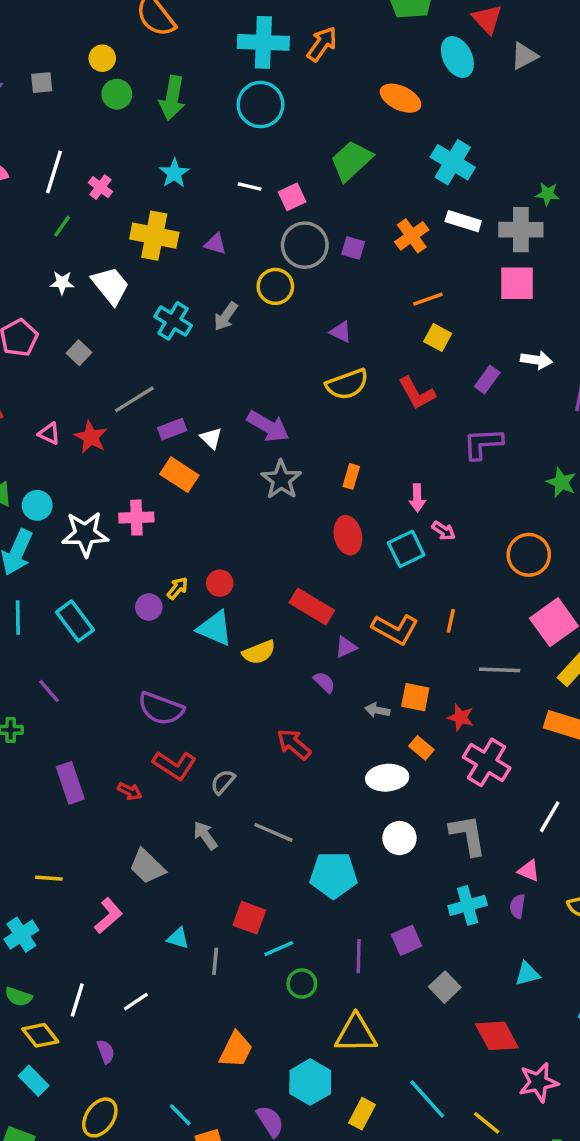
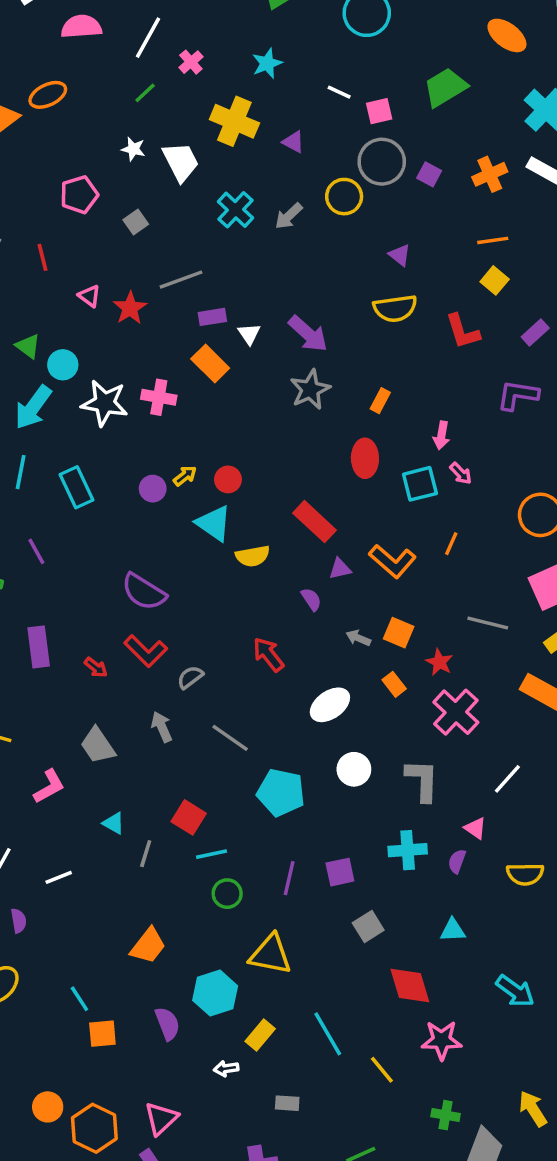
orange line: (451, 621) -> (451, 544), moved
white ellipse: (387, 778) -> (330, 705), moved, turned -42

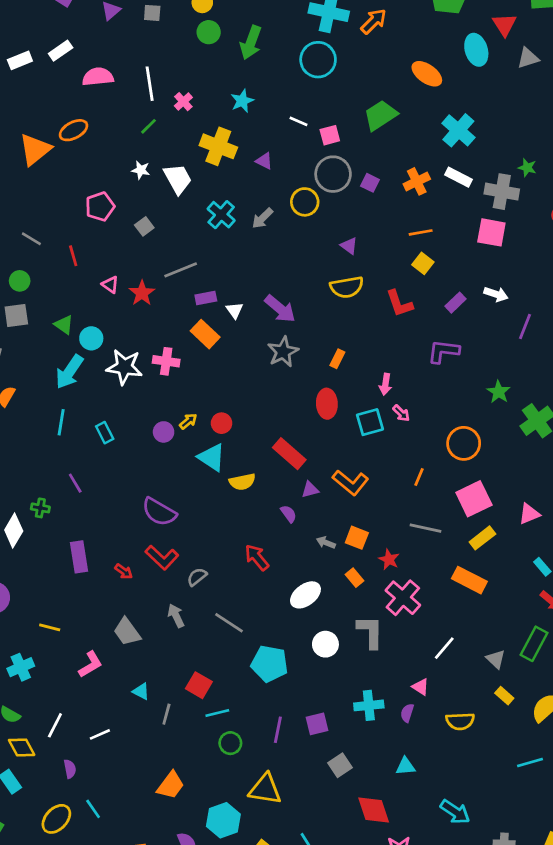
white line: (148, 38) -> (150, 84), turned -36
cyan rectangle: (77, 487) -> (105, 433), size x0.7
orange line: (451, 544) -> (419, 477), moved
gray L-shape: (422, 780) -> (370, 632), moved
cyan line: (79, 999) -> (93, 809), moved

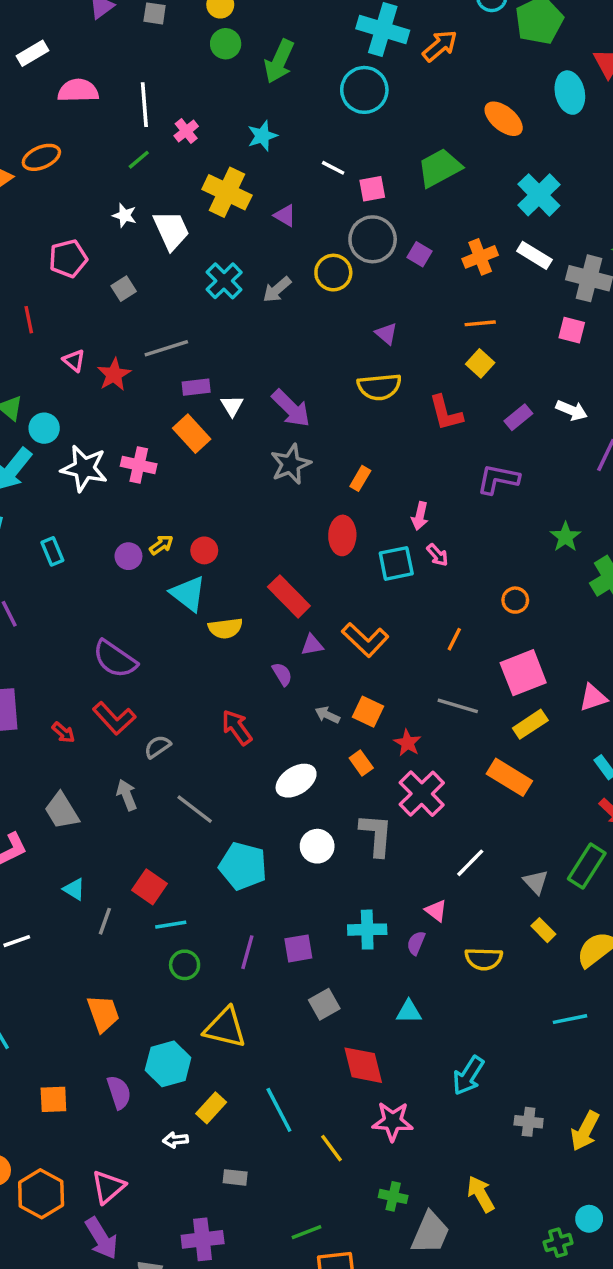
pink square: (491, 232) -> (572, 330), size x0.7
orange circle: (464, 443) -> (515, 600), size x0.6
orange trapezoid: (171, 785) -> (103, 1013), turned -60
cyan arrow: (455, 812) -> (468, 1075), turned 84

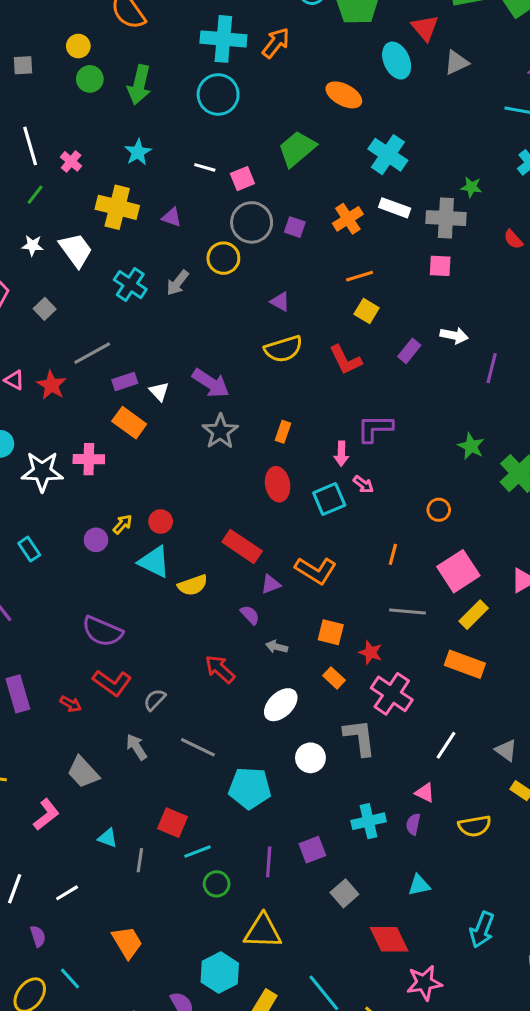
purple L-shape: (498, 479) -> (375, 428), moved
gray arrow: (327, 715) -> (277, 647), moved
orange trapezoid: (103, 1013) -> (127, 942), moved

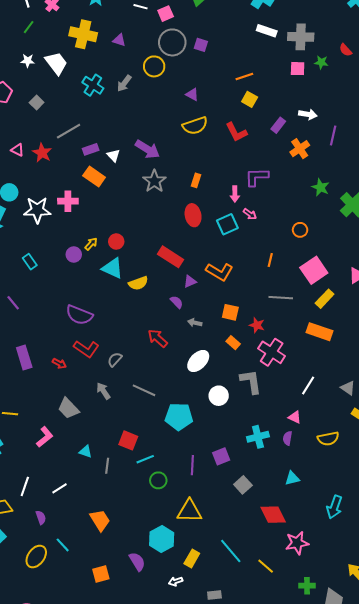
green star: (471, 187) -> (321, 62), moved
orange cross: (348, 219) -> (300, 149), moved

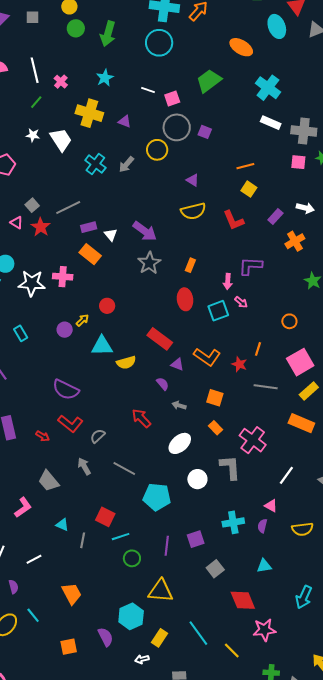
gray square: (37, 102) -> (32, 205), moved
red circle: (116, 241) -> (107, 306), moved
cyan triangle: (113, 268) -> (102, 346), turned -30
purple triangle: (190, 281) -> (177, 364), turned 40
red star: (257, 325) -> (239, 364), moved

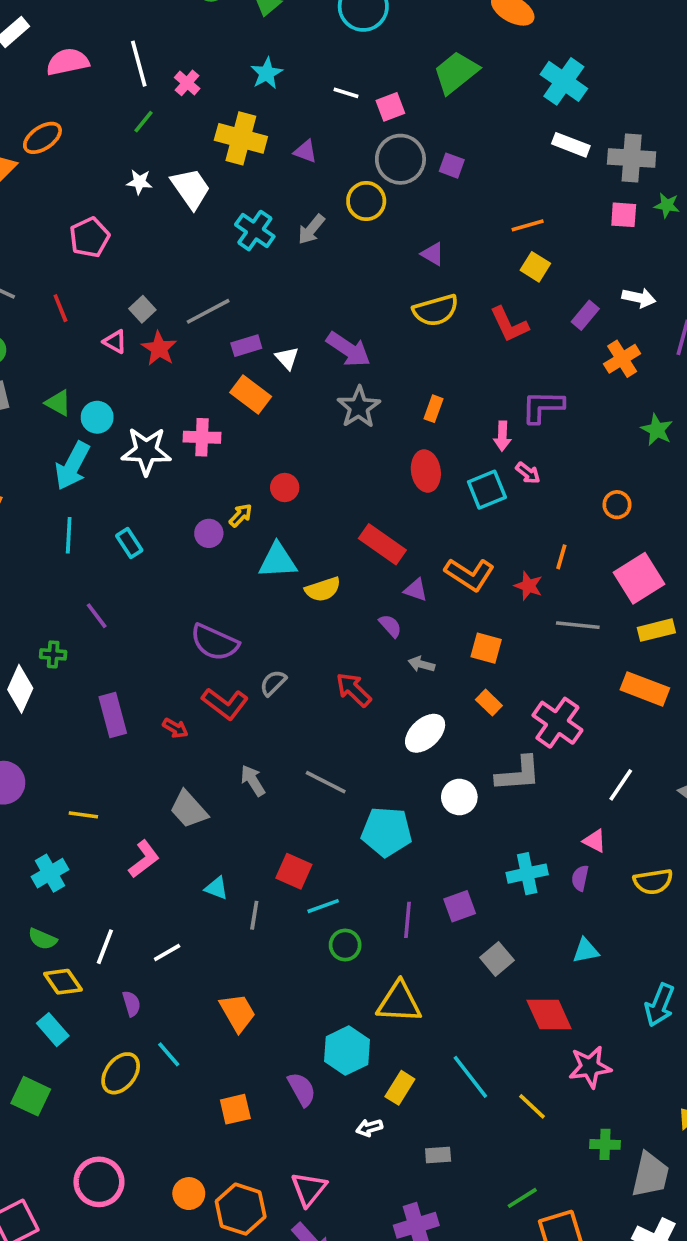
yellow rectangle: (309, 391) -> (656, 630), turned 30
gray semicircle: (98, 436) -> (273, 683), moved
gray L-shape: (230, 467) -> (518, 774), turned 92

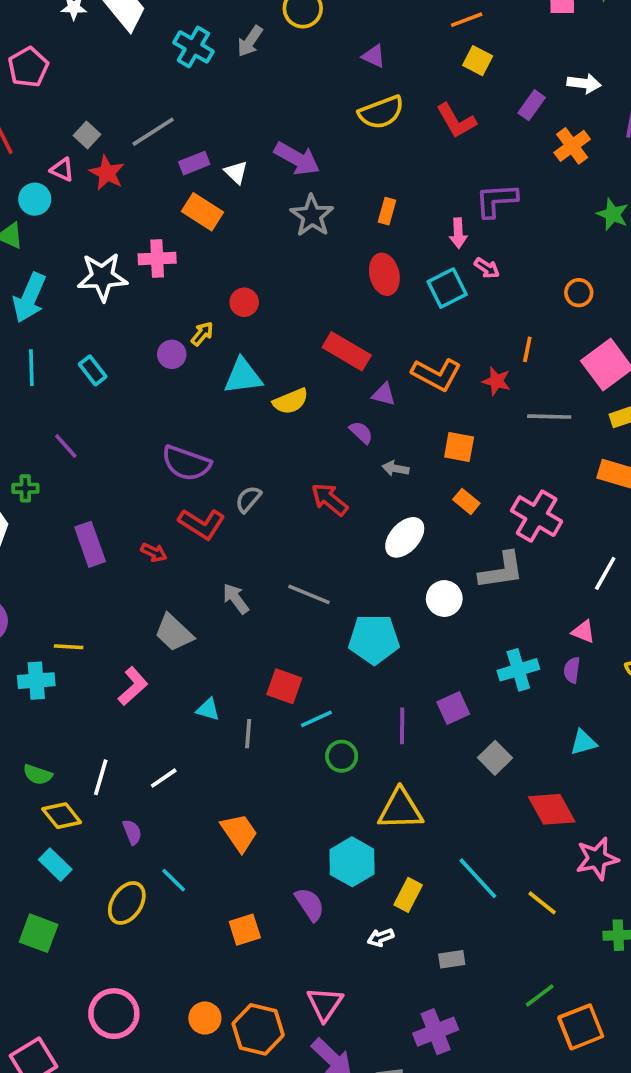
cyan circle: (97, 417) -> (35, 199), moved
cyan cross: (50, 873) -> (36, 681), moved, turned 30

